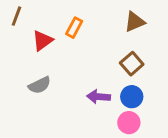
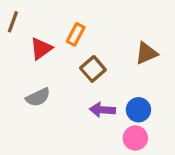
brown triangle: (135, 22) -> (146, 53), moved
brown square: (132, 64) -> (93, 69), moved

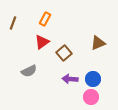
orange rectangle: (76, 34) -> (45, 19), moved
red triangle: (41, 49) -> (42, 42), moved

